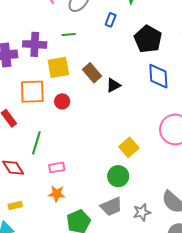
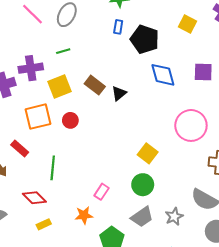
blue rectangle: (111, 20) -> (118, 27), moved
pink rectangle: (57, 167) -> (101, 192), moved, turned -35
yellow rectangle: (15, 205) -> (44, 224), moved

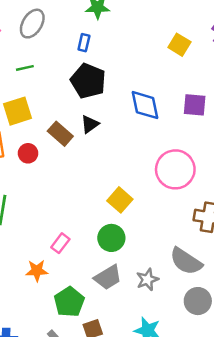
blue rectangle: (118, 27) -> (84, 43), moved
black pentagon: (145, 39) -> (88, 81), moved
brown rectangle: (95, 85) -> (60, 134), moved

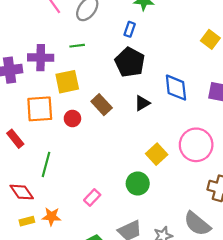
black triangle: (90, 124) -> (142, 103), moved
yellow square: (120, 200) -> (157, 154), moved
green circle: (111, 238) -> (138, 184), moved
orange star: (37, 271) -> (51, 217), moved

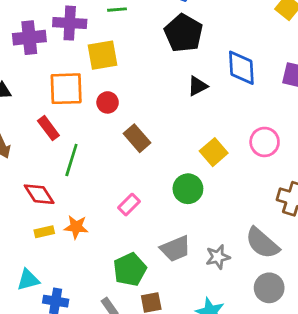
brown rectangle: (102, 105) -> (137, 138), moved
red rectangle: (15, 139) -> (48, 128), moved
pink circle: (196, 145) -> (265, 142), size x0.7

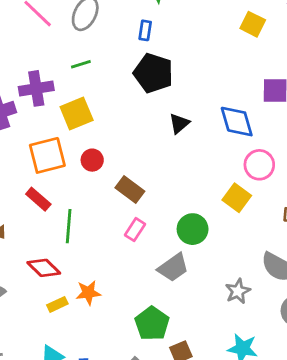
blue diamond: (241, 68) -> (237, 122), moved
yellow square: (214, 152) -> (237, 198), moved
pink rectangle: (129, 205) -> (135, 230), moved
gray trapezoid: (175, 249) -> (173, 268), moved

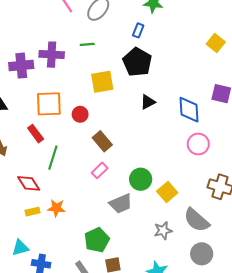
yellow square: (77, 113) -> (102, 82), moved
yellow square: (237, 198) -> (167, 192), moved

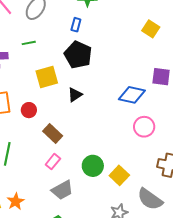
black triangle: (148, 102) -> (75, 95), moved
blue diamond: (189, 110) -> (132, 95), turned -68
gray trapezoid: (121, 204) -> (62, 190), moved
orange star: (56, 208) -> (16, 201), turned -30

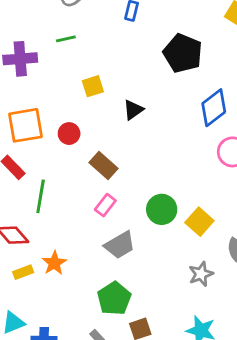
black pentagon: (78, 55) -> (183, 53), moved
yellow square: (47, 77) -> (93, 86), size x0.7
blue diamond: (132, 95) -> (214, 108), turned -48

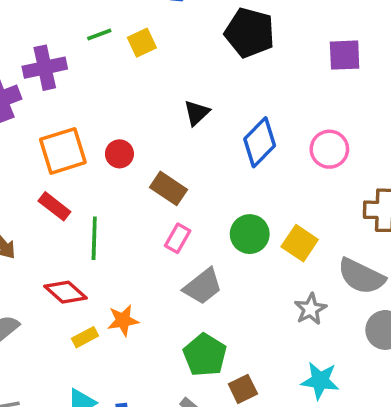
yellow square: (93, 86) -> (142, 43), moved
blue diamond: (214, 108) -> (260, 142), moved
orange star: (54, 263) -> (123, 320), turned 30

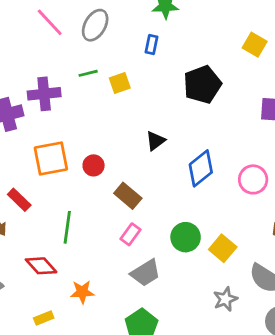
black pentagon: (250, 33) -> (202, 84), turned 30
red rectangle: (54, 206) -> (19, 200), moved
yellow rectangle: (85, 337) -> (44, 318), moved

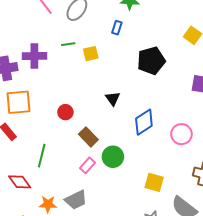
black triangle: (155, 141) -> (113, 99), turned -35
orange square: (51, 159) -> (19, 102), moved
green circle: (186, 237) -> (113, 157), moved
yellow square: (223, 248) -> (154, 182), turned -30
gray trapezoid: (146, 273) -> (76, 200), moved

